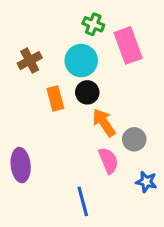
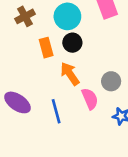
orange arrow: (104, 123) -> (70, 74), moved
purple ellipse: (21, 165) -> (17, 102), turned -50
blue line: (83, 201) -> (56, 111), moved

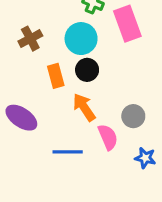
purple ellipse: (17, 102) -> (21, 118), moved
blue line: (56, 111) -> (68, 152), turned -75

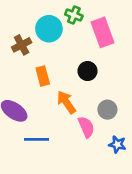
cyan circle: (81, 39) -> (49, 29), moved
black circle: (87, 70) -> (88, 71), moved
blue line: (68, 152) -> (36, 139), moved

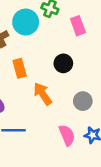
pink rectangle: (102, 32) -> (78, 26), size x0.7
pink semicircle: (86, 127) -> (67, 135), moved

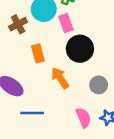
pink rectangle: (78, 26) -> (66, 23), moved
black circle: (63, 63) -> (80, 49), size x1.5

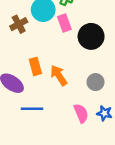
black circle: (80, 49) -> (91, 36), moved
orange rectangle: (38, 53) -> (35, 66), moved

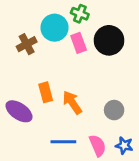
black circle: (91, 36) -> (109, 40), moved
blue line: (32, 109) -> (63, 142), moved

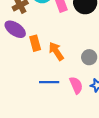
purple ellipse: (19, 111) -> (15, 29), moved

